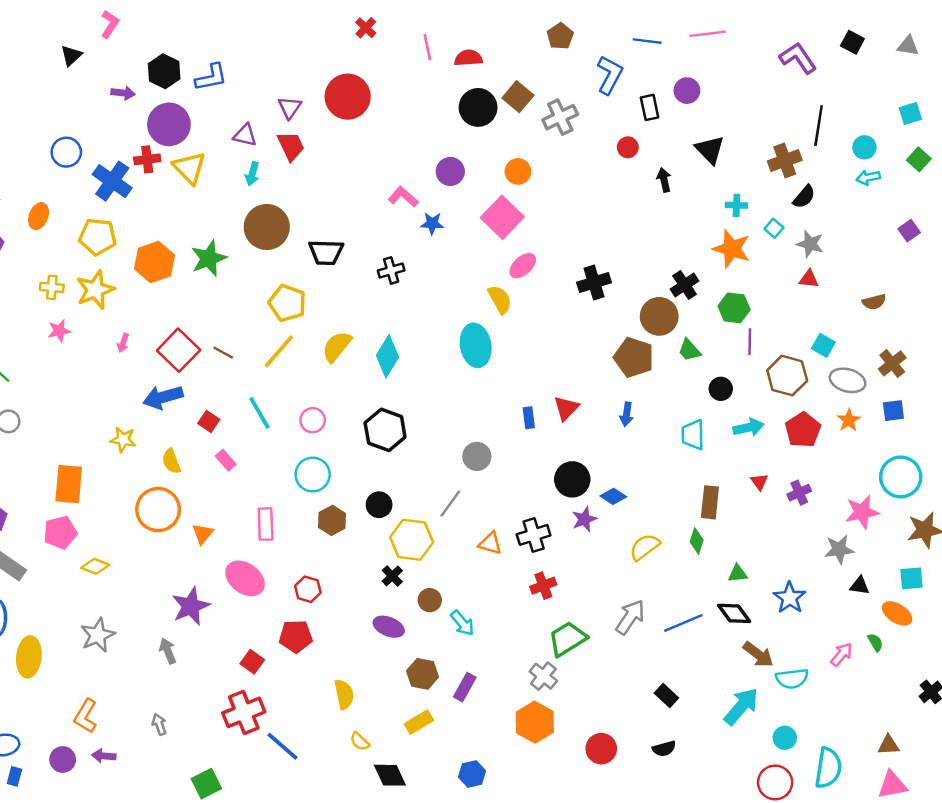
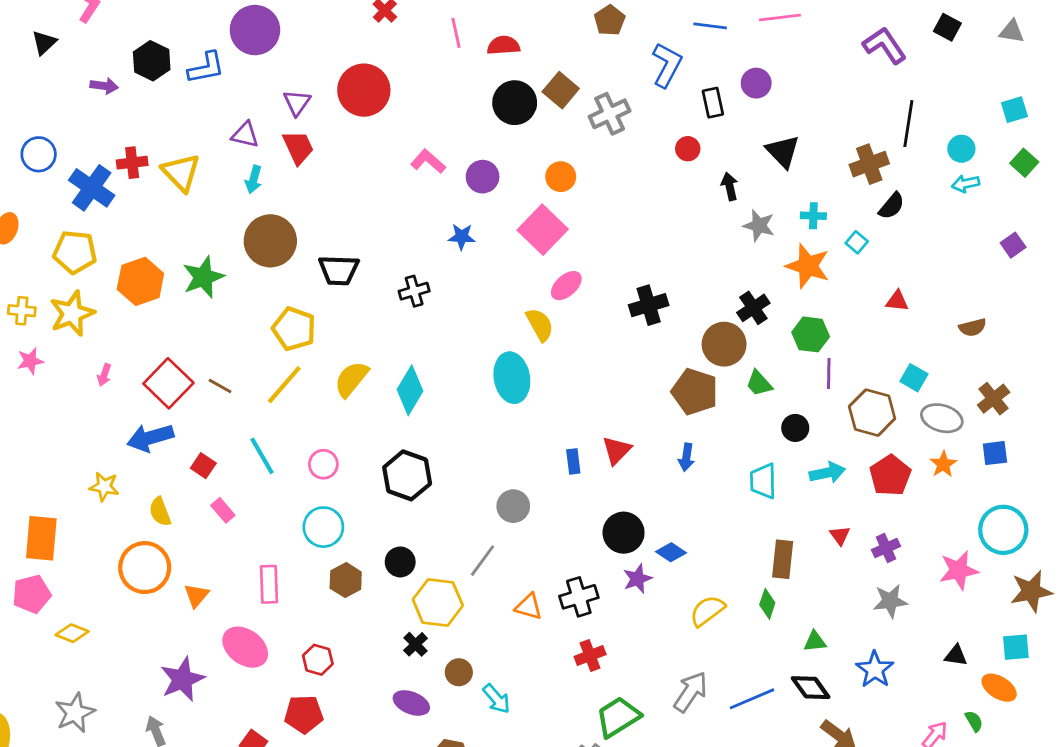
purple circle: (169, 124) -> (255, 30), moved
pink L-shape: (403, 197) -> (428, 161), moved
gray star: (810, 244) -> (759, 225), moved
gray star: (839, 549) -> (890, 601), moved

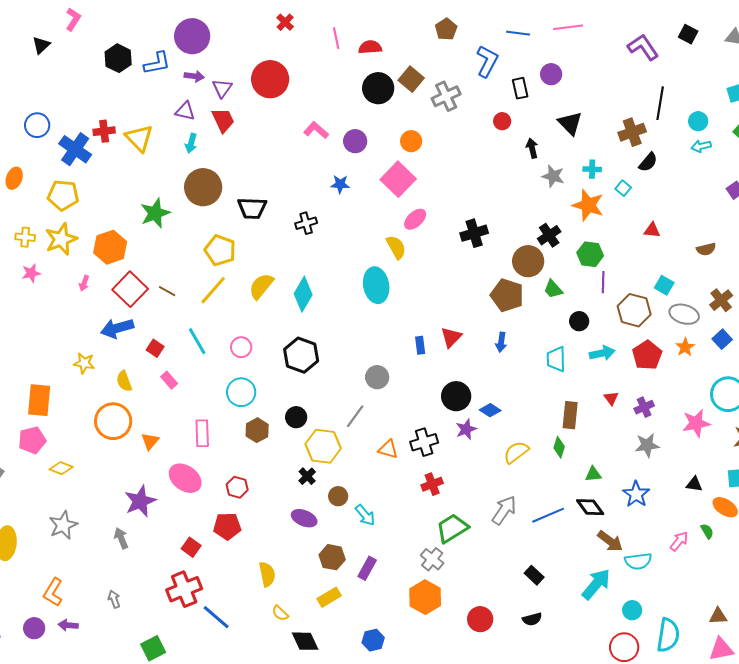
purple arrow: (104, 86) -> (194, 76), moved
orange hexagon: (140, 281) -> (110, 247), moved
blue square: (995, 453) -> (722, 339), turned -36

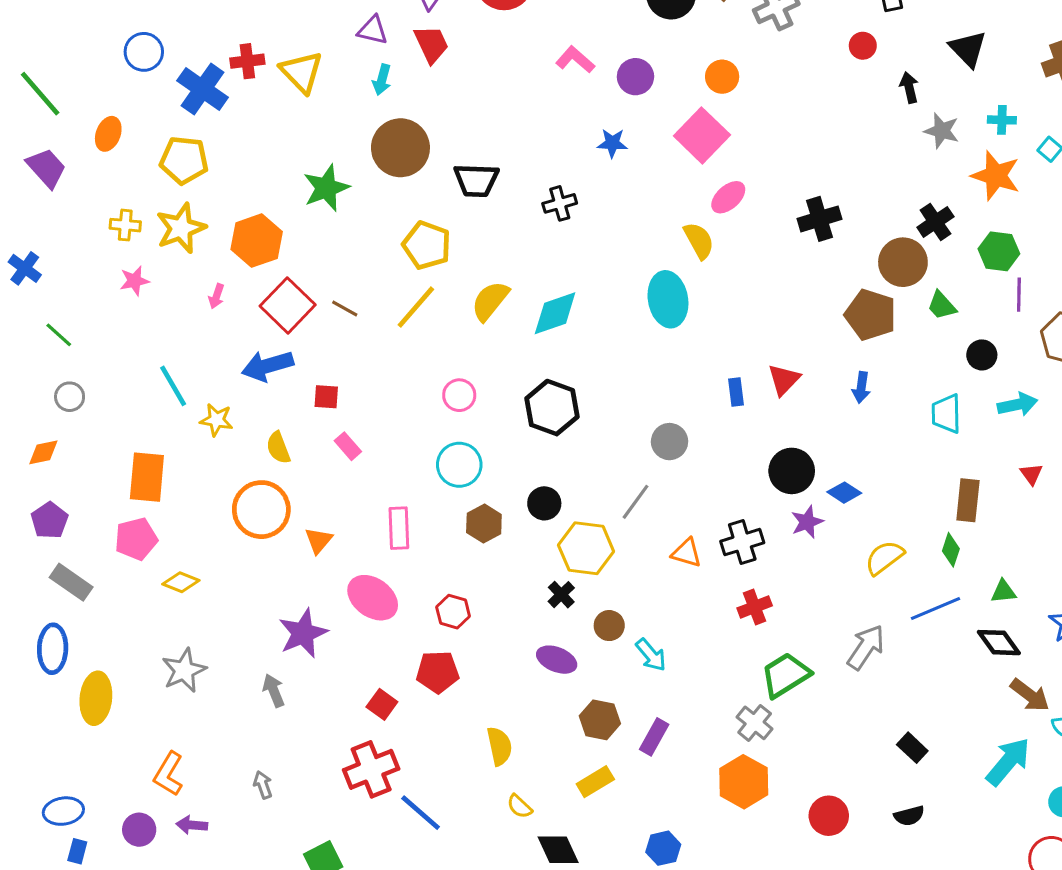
cyan diamond: (303, 294) -> (555, 313), turned 40
cyan line: (197, 341) -> (173, 386), moved
red square: (155, 348) -> (326, 397), turned -30
blue line: (548, 515) -> (935, 609), moved

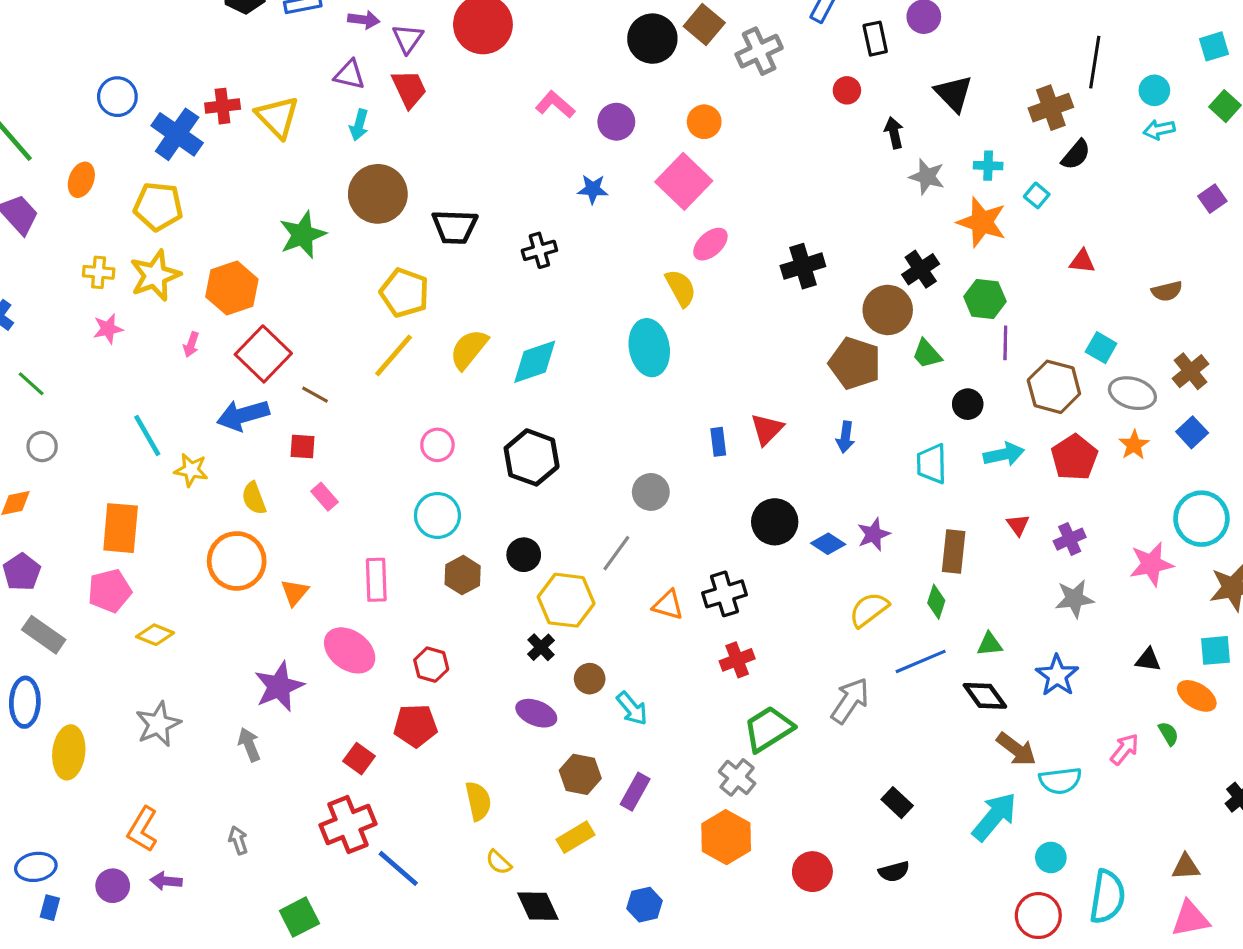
brown line: (345, 309) -> (315, 395), moved
purple star: (807, 522) -> (874, 534), moved

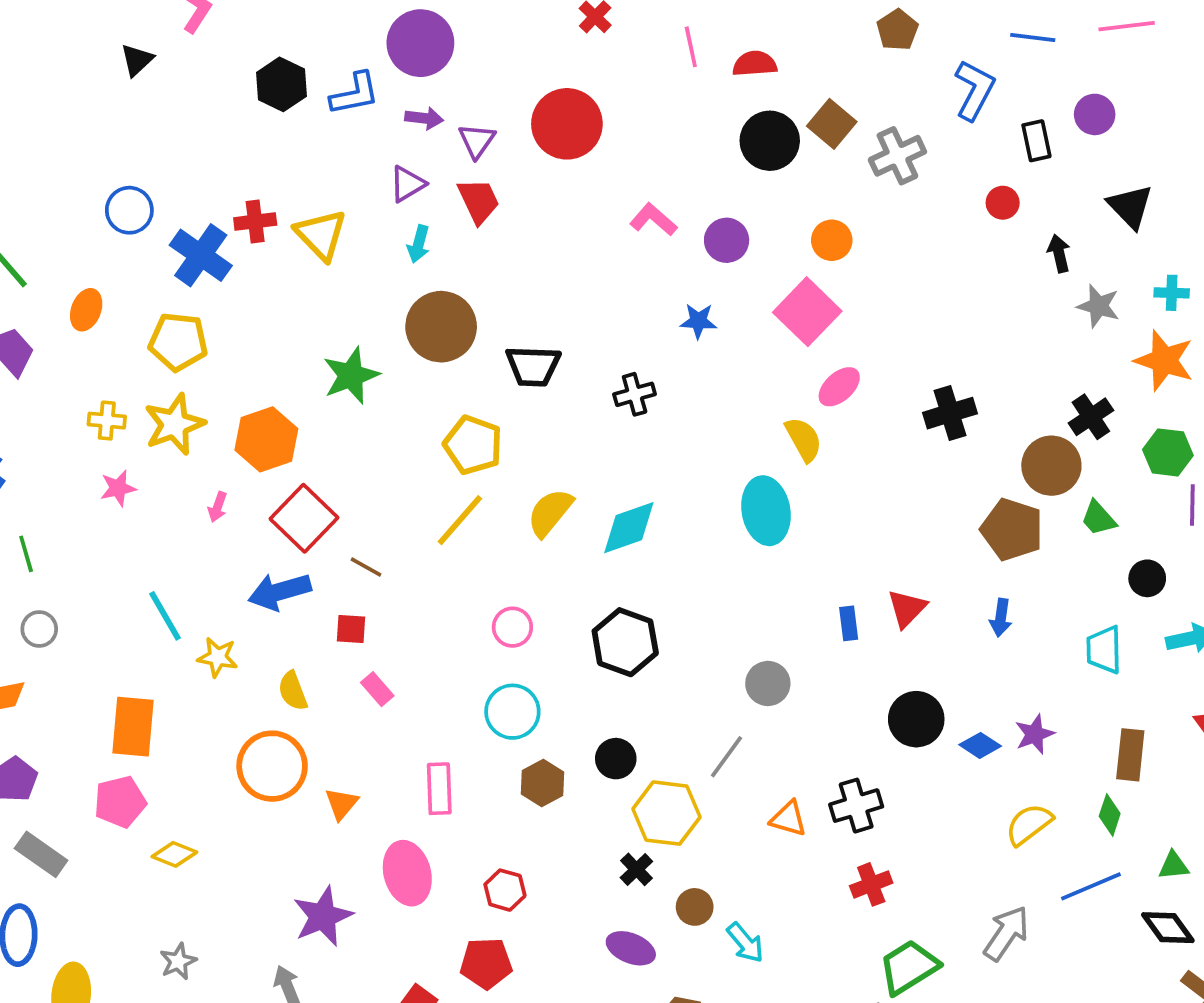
purple triangle: (350, 75) -> (407, 184), turned -44
green line: (31, 384) -> (26, 554), turned 32
pink ellipse: (350, 650) -> (407, 873), turned 39
gray star: (158, 724) -> (178, 961), size x0.7

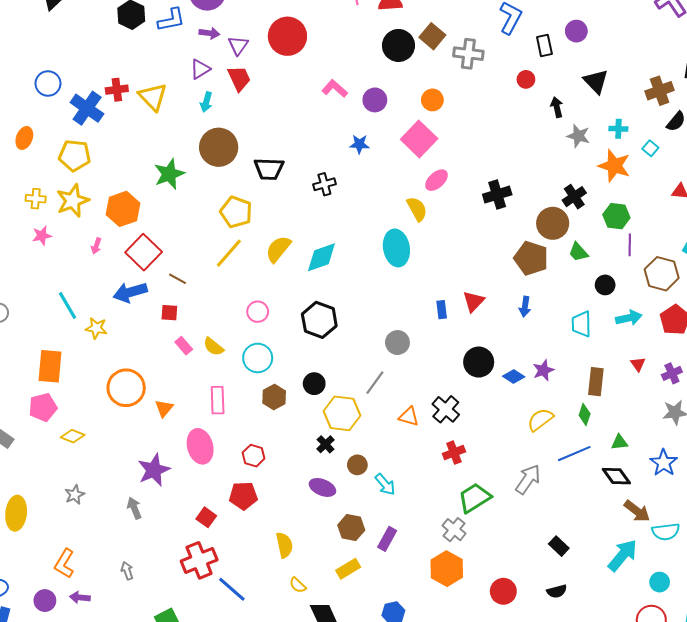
gray cross: (897, 156) -> (468, 54), turned 32
yellow semicircle: (293, 691) -> (213, 347), moved, turned -30
black cross: (856, 806) -> (446, 409), turned -32

